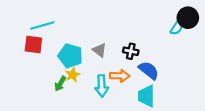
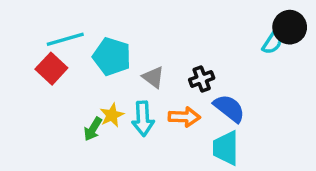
red square: (33, 45) -> (51, 69), turned 36
black cross: (131, 51) -> (202, 79), turned -32
cyan pentagon: (70, 56) -> (112, 56), moved
cyan arrow: (102, 86) -> (143, 119), moved

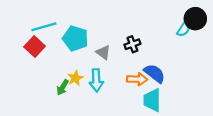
black cross: (202, 79) -> (132, 44), moved
orange arrow: (184, 117) -> (137, 79), moved

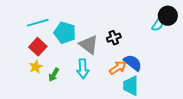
red square: (35, 47) -> (38, 47), moved
gray triangle: (103, 52) -> (89, 45), size x1.5
yellow star: (75, 78) -> (36, 67), moved
orange arrow: (137, 79) -> (118, 68), turned -36

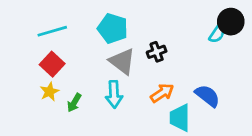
cyan pentagon: (65, 33) -> (113, 28), moved
blue semicircle: (133, 63) -> (207, 96), moved

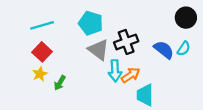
cyan semicircle: (217, 34) -> (184, 49), moved
black cross: (157, 52) -> (126, 42), size x1.5
cyan arrow: (114, 94) -> (115, 71), moved
blue semicircle: (207, 96) -> (164, 50), moved

